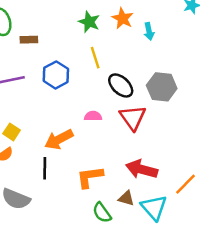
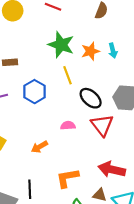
orange star: (123, 18) -> (90, 51), moved, turned 30
green star: (89, 22) -> (61, 45), size x1.4
orange arrow: (59, 139) -> (40, 147), size x0.7
black line: (45, 168) -> (30, 189), moved

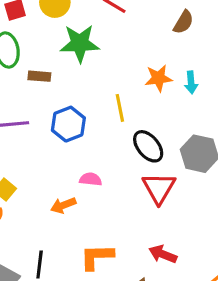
green star: (61, 45) -> (80, 43), moved, turned -30
pink semicircle: (68, 126) -> (91, 179), moved
red arrow: (112, 169) -> (163, 254), size x0.7

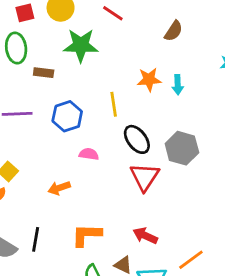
pink semicircle: (91, 179) -> (89, 154), moved

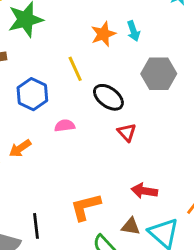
gray hexagon: (182, 148) -> (159, 74), moved
red triangle: (145, 177) -> (127, 132), size x0.6
orange arrow: (59, 188) -> (20, 148), moved

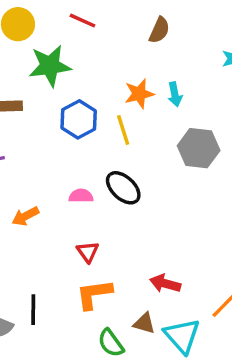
yellow line: (75, 69) -> (123, 130), moved
blue hexagon: (32, 94) -> (79, 119), moved
black ellipse: (108, 97) -> (123, 188), moved
red triangle: (127, 132) -> (88, 252), moved

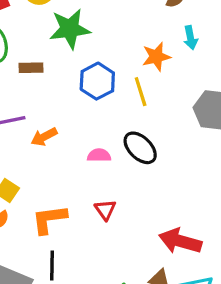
cyan arrow: (175, 94) -> (191, 38), moved
orange arrow: (25, 216) -> (44, 137), moved
red arrow: (165, 284) -> (180, 241), size x1.4
orange L-shape: (94, 294) -> (49, 219), moved

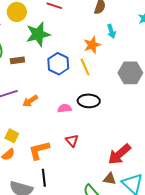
black ellipse: (140, 148) -> (89, 101), turned -35
red arrow: (180, 241) -> (119, 154), turned -50

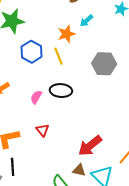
cyan arrow: (111, 31) -> (86, 21), turned 64
pink semicircle: (65, 108) -> (36, 97), turned -56

